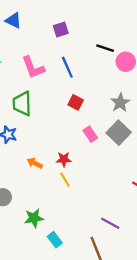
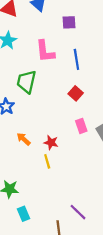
purple square: (61, 30) -> (69, 22), moved

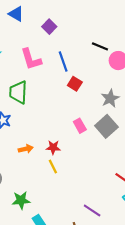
purple square: (69, 22) -> (49, 27), turned -32
red square: (76, 93) -> (75, 84), moved
orange arrow: (24, 139) -> (26, 149), turned 136

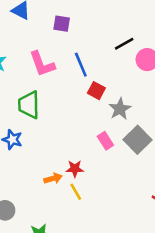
purple square: (49, 27) -> (62, 24), turned -32
black line: (100, 46) -> (124, 44), turned -49
gray star: (110, 98) -> (120, 109), moved
orange arrow: (26, 149) -> (53, 178), moved

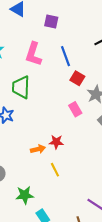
pink L-shape: (42, 64) -> (33, 54), turned 35
pink rectangle: (105, 141) -> (75, 109), moved
yellow line: (76, 192) -> (55, 170), moved

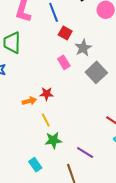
green star: (25, 195) -> (53, 140), moved

